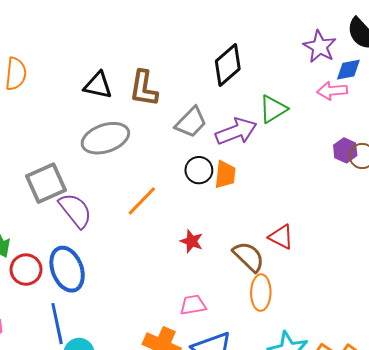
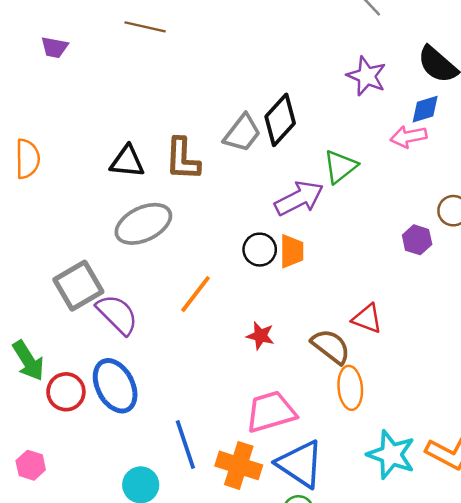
purple star: (320, 47) -> (367, 76), moved
gray trapezoid: (191, 122) -> (242, 133), moved
purple hexagon: (345, 150) -> (417, 240), moved
pink trapezoid: (193, 305) -> (271, 412), size x1.6
blue line: (57, 324) -> (185, 444), moved

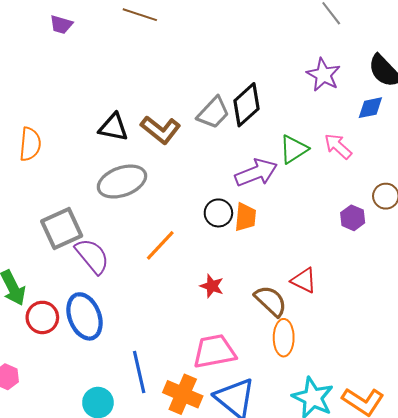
pink arrow: (409, 137) -> (338, 146), moved, turned 48
orange semicircle: (27, 159) -> (30, 144), moved
brown L-shape: (183, 159) -> (161, 130), turned -60

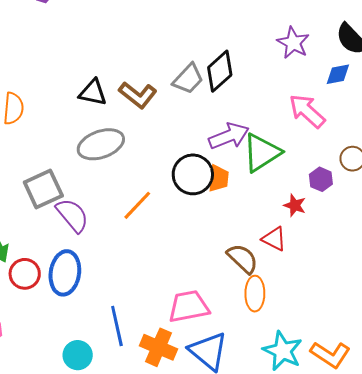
pink arrow: (338, 146) -> (307, 111), size x1.4
green triangle: (294, 149) -> (262, 153), moved, size x1.4
black circle: (218, 213) -> (193, 174), size x1.5
red star: (212, 286) -> (295, 205), moved
blue ellipse: (84, 316) -> (65, 273), turned 30

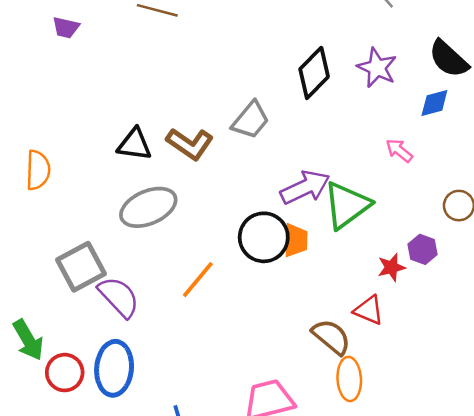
black diamond: (220, 71) -> (314, 73), moved
pink arrow: (307, 111) -> (399, 150), size x0.6
purple hexagon: (321, 179) -> (423, 249), moved
red star: (295, 205) -> (391, 267), turned -30

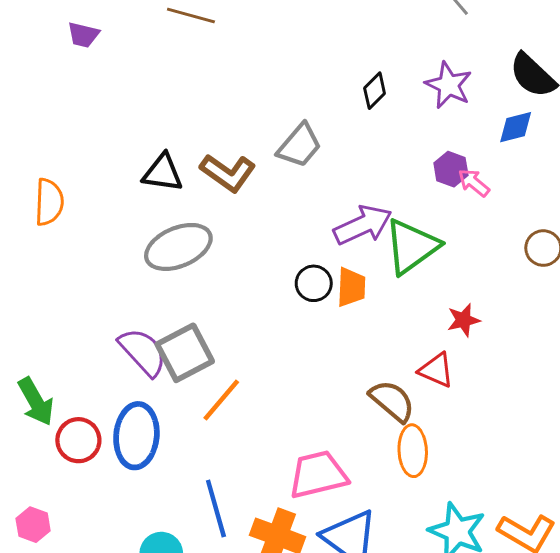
black diamond: (314, 73) -> (375, 91), size x0.6
black circle: (264, 237) -> (314, 283), size x0.6
purple hexagon: (423, 249) -> (451, 169), moved
gray square: (81, 267) -> (185, 353), moved
orange line: (198, 280) -> (221, 400), moved

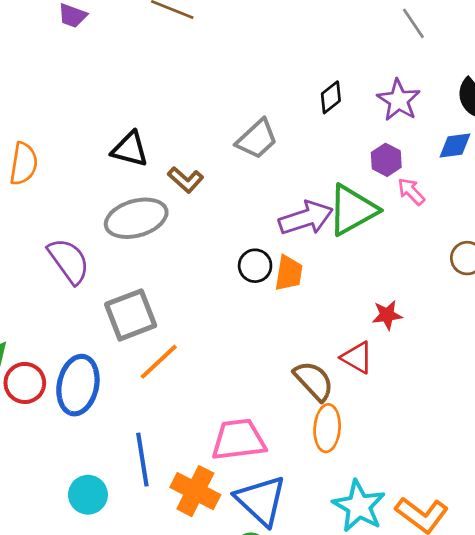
purple hexagon: (451, 169) -> (386, 160), moved
brown L-shape: (228, 173) -> (186, 180), moved, size x0.7
green triangle: (412, 246) -> (352, 210), moved
purple semicircle: (143, 352) -> (69, 261), moved

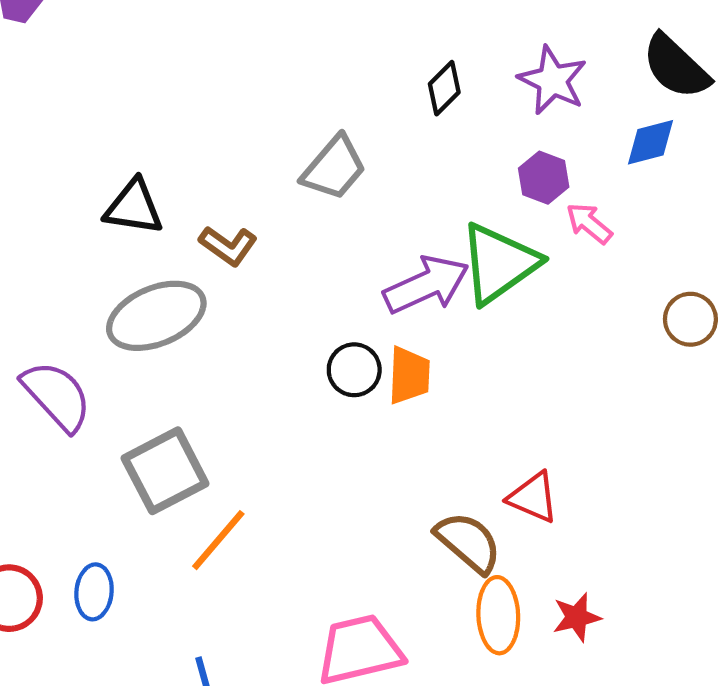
red star: (387, 315) -> (577, 617), moved
blue ellipse: (78, 385) -> (94, 592), size x0.6

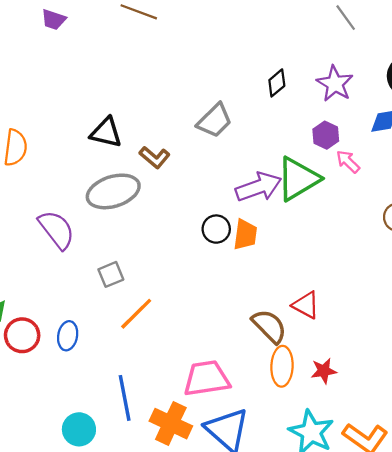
gray square: (165, 471) -> (111, 274), size x0.6

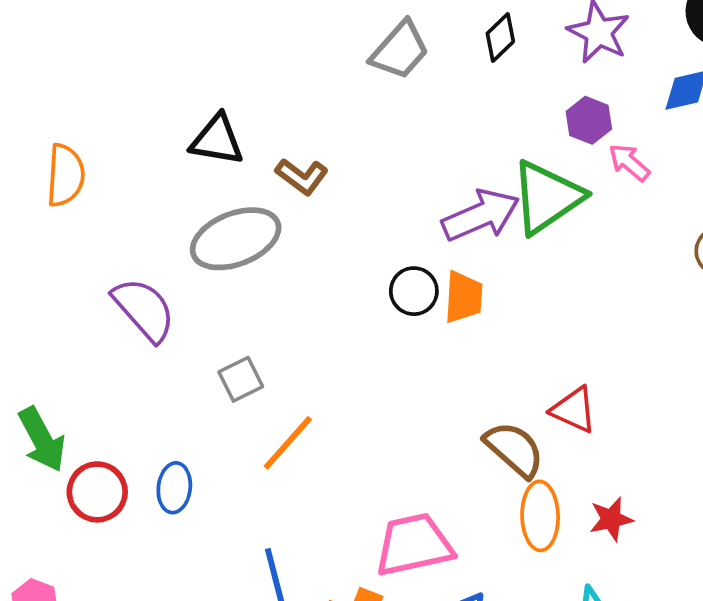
gray trapezoid: (215, 121) -> (400, 50), moved

